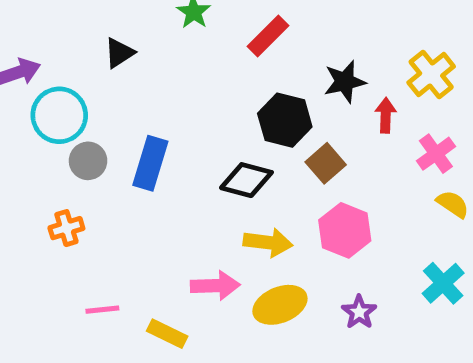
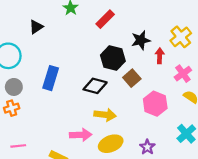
gray circle: (88, 161) -> (14, 87), moved
pink hexagon: (345, 230) -> (155, 104), moved
pink line: (102, 310) -> (18, 146), moved

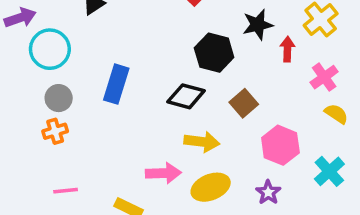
brown square: (132, 78) -> (244, 103), moved
pink hexagon: (155, 104) -> (280, 145), moved

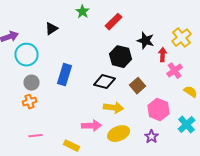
black star: (258, 25) -> (146, 41), turned 30
pink cross: (324, 77) -> (174, 71), moved

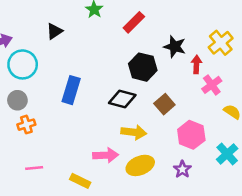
gray circle: (32, 83) -> (17, 100), moved

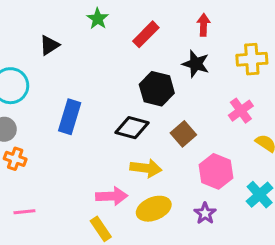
yellow cross: (221, 43) -> (252, 59), turned 35
red arrow: (196, 64) -> (204, 25), moved
orange cross: (26, 125) -> (15, 159), turned 36
yellow rectangle: (80, 181) -> (101, 229), moved, turned 30

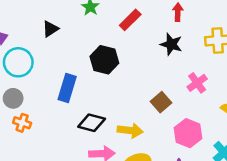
black hexagon: (157, 89) -> (104, 60), moved
pink cross: (241, 111) -> (197, 83), moved
black diamond: (132, 128) -> (92, 123), moved

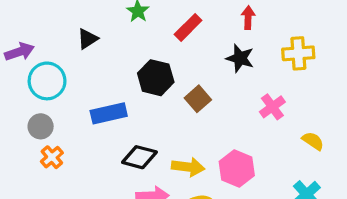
blue rectangle: (67, 88) -> (109, 113), turned 60
brown square: (161, 102) -> (198, 99), moved
orange cross: (22, 123) -> (52, 157), turned 30
pink hexagon: (188, 133) -> (237, 169), moved

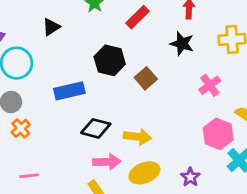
pink hexagon: (237, 169) -> (218, 134), moved

